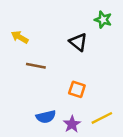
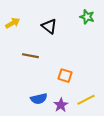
yellow arrow: (20, 37) -> (13, 23), moved, turned 120
black triangle: (78, 42) -> (49, 26), moved

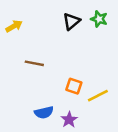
black triangle: (49, 26) -> (71, 21), moved, turned 42
yellow line: (86, 100) -> (98, 96), moved

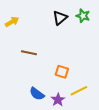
yellow line: (98, 96) -> (79, 91), moved
blue semicircle: (44, 112) -> (37, 94), turned 49

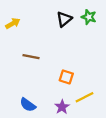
blue semicircle: (37, 94) -> (28, 105), moved

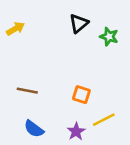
green star: (89, 17) -> (109, 37), moved
brown line: (31, 57) -> (27, 91), moved

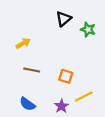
yellow arrow: (15, 29) -> (23, 43), moved
brown line: (27, 91) -> (32, 70), moved

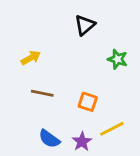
green star: (88, 30) -> (117, 59), moved
blue semicircle: (27, 104) -> (49, 139), moved

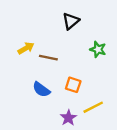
brown line: (42, 93) -> (48, 58), moved
blue semicircle: (49, 139) -> (41, 89), moved

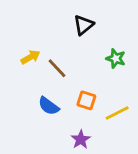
brown line: (48, 58) -> (57, 68), turned 36
yellow line: (93, 107) -> (117, 113), moved

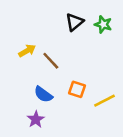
green star: (116, 58) -> (103, 24), moved
purple star: (81, 140) -> (36, 119), moved

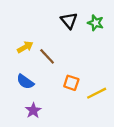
black triangle: (75, 22) -> (69, 21), turned -30
blue semicircle: (43, 94) -> (25, 82), moved

